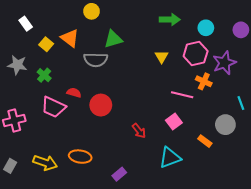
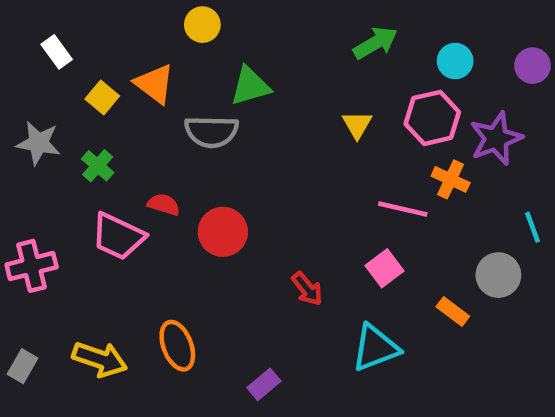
green arrow: (170, 20) -> (375, 43), turned -30
orange ellipse: (80, 157) -> (177, 346), turned 60

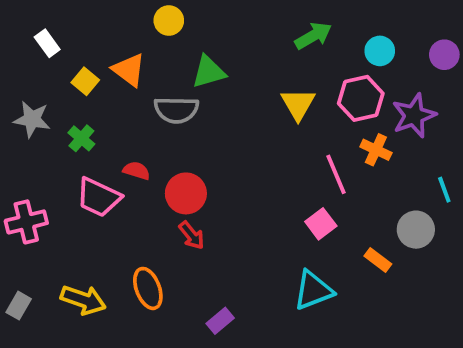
yellow triangle: (357, 125) -> (298, 104), size x1.4
pink line: (403, 209) -> (336, 174), turned 54
red arrow: (307, 289) -> (192, 235), moved

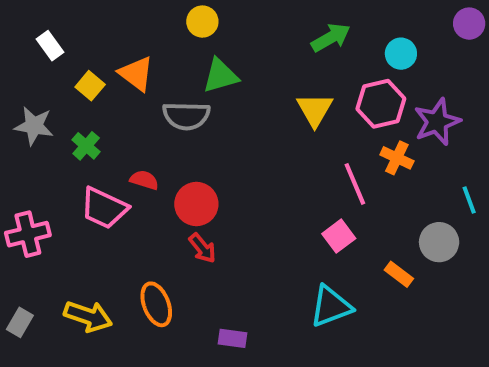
yellow circle: (169, 21) -> (202, 22), moved
purple circle: (444, 55) -> (469, 24), moved
purple rectangle: (220, 321) -> (232, 338), turned 48

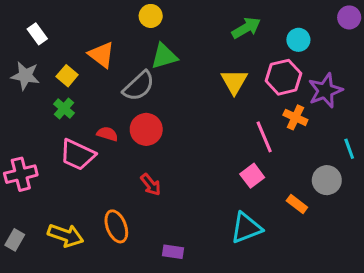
yellow square: (90, 86) -> (67, 76), moved
gray semicircle: (186, 116) -> (139, 86), turned -44
gray star: (34, 126) -> (25, 76), moved
red circle: (196, 204) -> (146, 129), moved

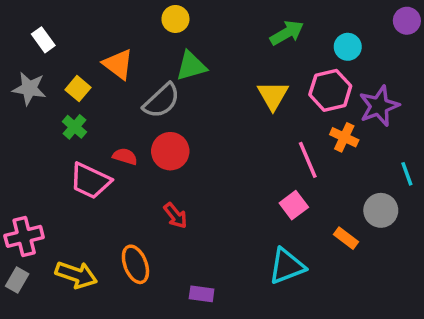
pink cross: (21, 174) -> (24, 236), moved

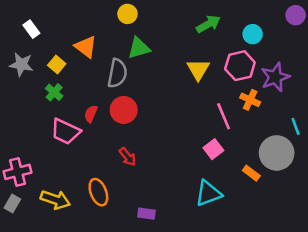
gray semicircle: (162, 101) -> (117, 73), turned -36
red semicircle: (125, 156) -> (91, 114), turned -84
gray circle: (381, 210) -> (277, 153), size x1.4

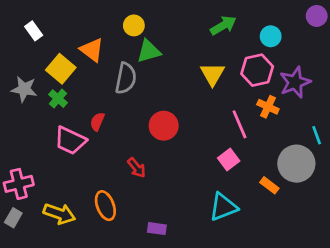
yellow circle: (127, 14) -> (134, 25), moved
gray star: (21, 64) -> (24, 89), moved
yellow square: (57, 64) -> (61, 69), size x1.5
red circle: (124, 110) -> (164, 126), moved

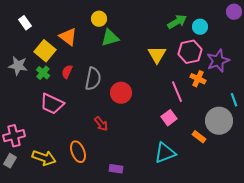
green arrow: (223, 25) -> (177, 22), moved
gray semicircle: (126, 78) -> (93, 79), moved
red semicircle: (97, 122) -> (67, 72), moved

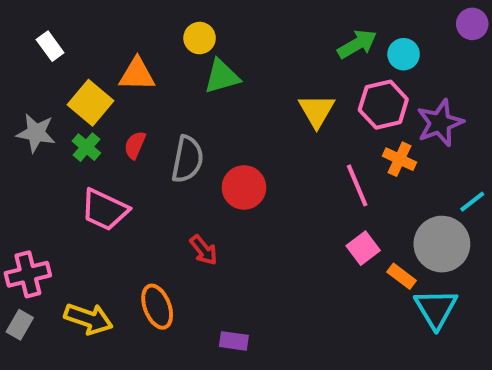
orange triangle: (68, 37) -> (137, 74), turned -36
cyan line: (234, 100) -> (472, 202), turned 72
pink square: (169, 118) -> (363, 248), moved
cyan triangle: (165, 153) -> (436, 309), moved, turned -40

